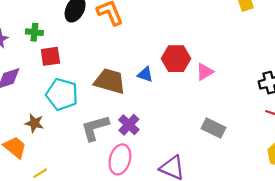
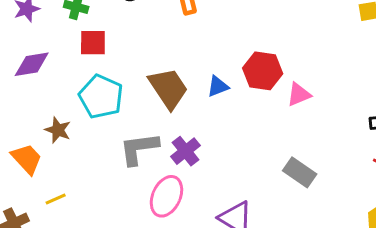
blue triangle: (145, 75) -> (218, 86), turned -49
brown trapezoid: (110, 81) -> (168, 88), turned 32

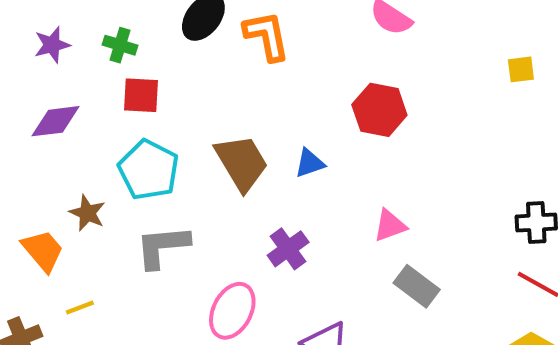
red hexagon: (263, 71) -> (379, 110), moved
pink triangle: (299, 94) -> (390, 226), moved
gray L-shape: (139, 149) -> (162, 247), moved
purple cross: (185, 151) -> (288, 249), moved

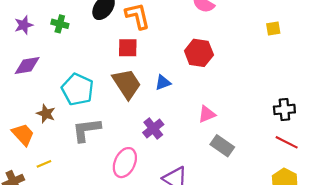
red square: (141, 95) -> (128, 48), moved

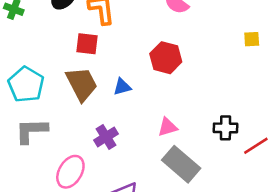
black cross: (284, 109) -> (226, 128), moved
red line: (287, 142) -> (256, 146), moved, turned -65
gray rectangle: (222, 146) -> (181, 164), size x1.4

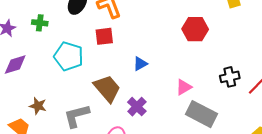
red hexagon: (166, 58) -> (195, 29), moved
brown trapezoid: (82, 84) -> (107, 88), moved
cyan pentagon: (26, 85) -> (69, 56), moved

